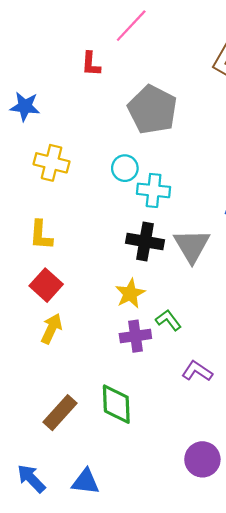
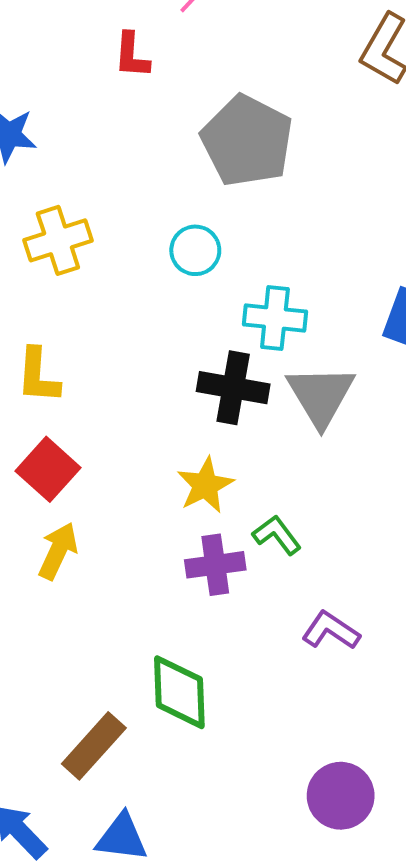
yellow cross: (51, 163) -> (58, 240), turned -32
cyan cross: (154, 190) -> (275, 318), moved
brown rectangle: (60, 413) -> (94, 746), moved

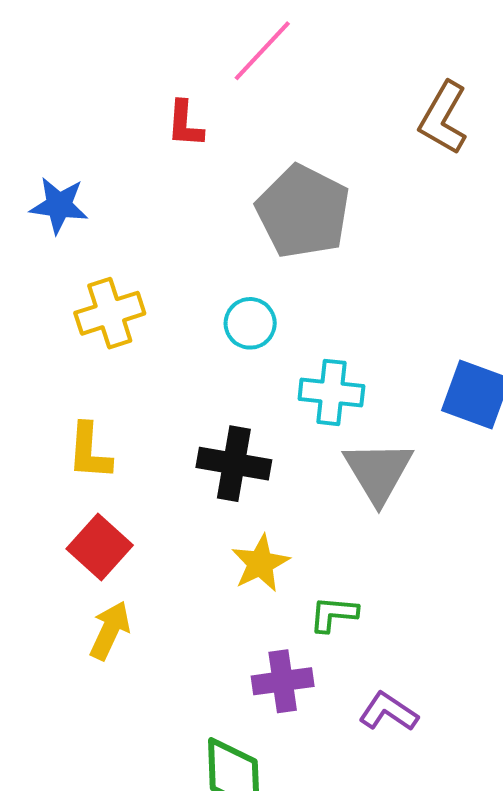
black cross: (233, 388) -> (234, 464), moved
green L-shape: (277, 535) -> (333, 614), turned -48
purple cross: (215, 565) -> (283, 681), moved

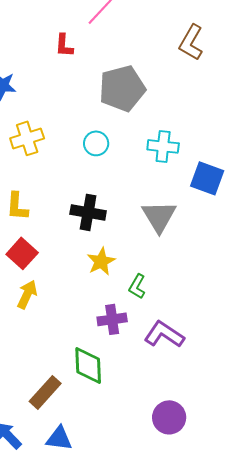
gray pentagon: (303, 211) -> (122, 88), turned 30
cyan cross: (331, 392) -> (163, 146), moved
green L-shape: (333, 614) -> (137, 286), turned -65
purple L-shape: (388, 712) -> (164, 334), size x1.4

